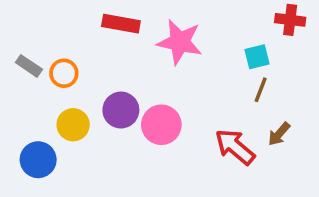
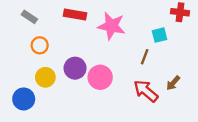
gray rectangle: (29, 66) -> (29, 17), moved
brown line: (261, 90) -> (145, 57), moved

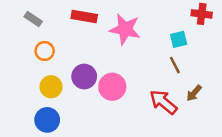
brown line: (145, 57) -> (175, 65), moved, turned -49
blue circle: (24, 99) -> (47, 120), moved

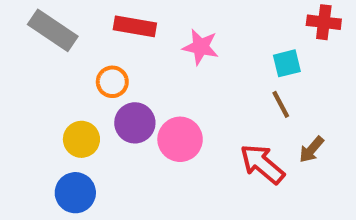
gray rectangle: (33, 19) -> (53, 30), size x1.6
pink star: (125, 29) -> (201, 47), size x0.7
orange circle: (45, 51) -> (112, 82), moved

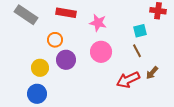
pink circle: (180, 139) -> (101, 52), moved
red arrow: (262, 164) -> (128, 80), turned -65

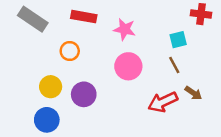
purple circle: (66, 60) -> (84, 94), moved
brown arrow: (152, 73) -> (193, 93), turned -96

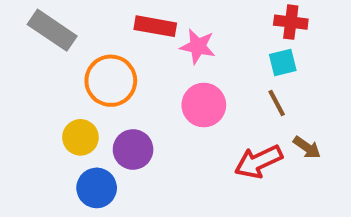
red cross: (201, 14) -> (291, 22), moved
red rectangle: (84, 17) -> (155, 26), moved
orange circle: (70, 51) -> (111, 81), size x1.6
blue circle: (47, 120) -> (97, 188), moved

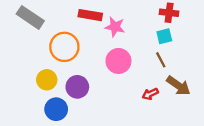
brown arrow: (307, 147) -> (178, 86), size x1.5
red arrow: (258, 162) -> (150, 94), size x0.6

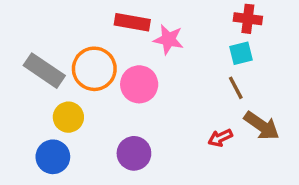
gray rectangle: (30, 17) -> (44, 71), moved
pink circle: (118, 61) -> (139, 84), moved
purple circle: (77, 87) -> (134, 153), moved
blue circle: (56, 109) -> (53, 157), moved

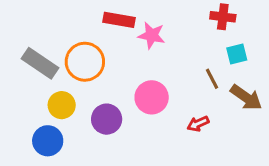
cyan square: (241, 53) -> (237, 54), moved
pink circle: (139, 84) -> (152, 97), moved
brown arrow: (262, 126) -> (246, 97), moved
purple circle: (134, 153) -> (107, 119), moved

